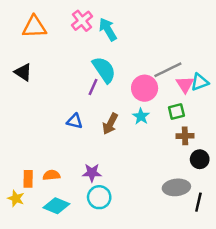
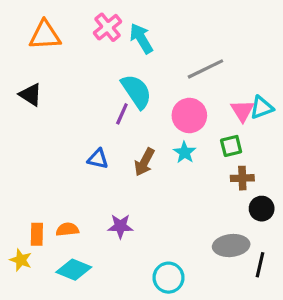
gray line: (168, 70) -> (205, 69), moved
cyan circle: (99, 197) -> (168, 278), moved

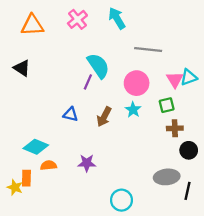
cyan arrow: (141, 38) -> (117, 18), moved
gray line: (205, 69) -> (148, 49), turned 32
orange rectangle: (37, 234) -> (26, 178), moved
cyan diamond: (74, 270) -> (36, 147), moved

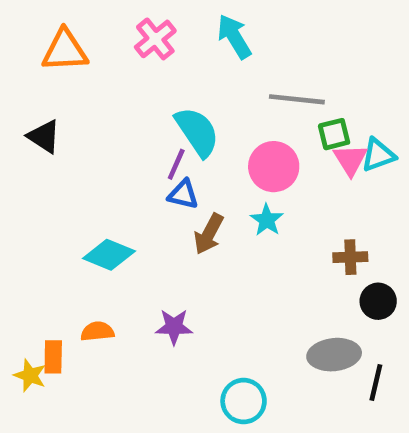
green square: (167, 105) -> (334, 134), moved
blue triangle: (71, 114) -> (183, 194), moved
cyan diamond: (36, 147) -> (109, 255), moved

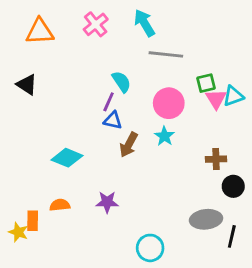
gray line: (297, 99) -> (166, 54), moved
cyan semicircle: (197, 132) -> (121, 82), size x0.7

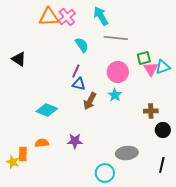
orange triangle: (40, 32) -> (49, 17), moved
cyan semicircle: (121, 82) -> (82, 45), moved
gray ellipse: (206, 219) -> (127, 153), moved

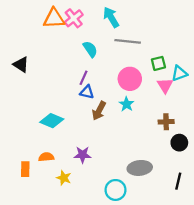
pink triangle: (151, 69) -> (165, 85), moved
yellow star: (13, 162) -> (64, 178), moved

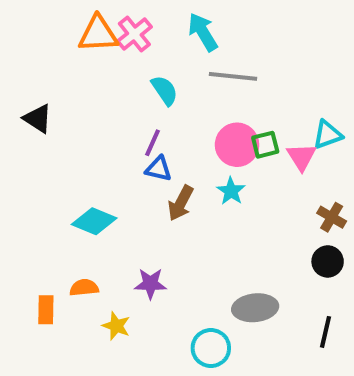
green square: (158, 63) -> (265, 145), moved
brown cross: (166, 122) -> (332, 217), moved, turned 32

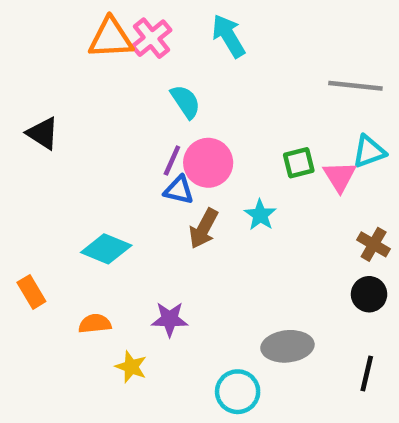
gray line: (233, 76) -> (355, 86), moved
pink circle: (237, 145) -> (208, 163), moved
orange rectangle: (46, 310) -> (31, 292), moved, turned -32

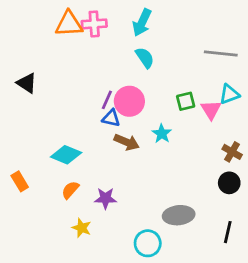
cyan arrow: (229, 36) -> (142, 22), turned -124
pink cross: (152, 38) -> (94, 24), turned 35
cyan semicircle: (185, 102) -> (145, 58), moved
brown arrow: (204, 228) -> (127, 142), turned -95
orange semicircle: (95, 324) -> (70, 190), moved, turned -42

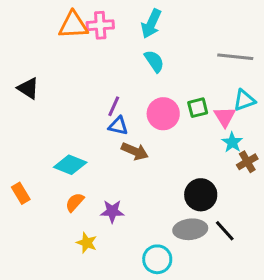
pink circle: (129, 101) -> (163, 114), moved
cyan star: (162, 134) -> (232, 142), moved
brown cross: (232, 152) -> (247, 162), turned 30
black circle: (229, 183) -> (201, 195), moved, size x1.4
black line: (228, 232) -> (225, 231), moved, turned -55

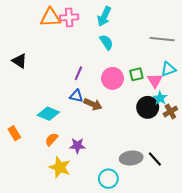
blue triangle: (118, 126) -> (76, 96), moved
black circle: (201, 195) -> (148, 107), moved
yellow star: (87, 243) -> (60, 167), size x1.5

